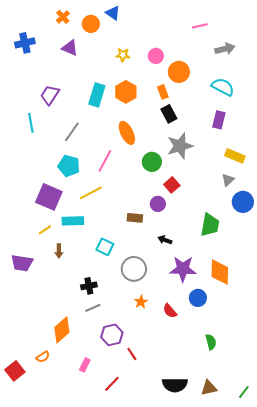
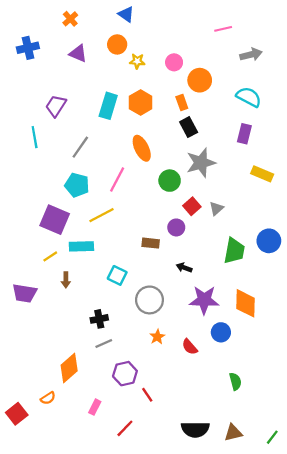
orange circle: (91, 24) -> (117, 44), moved
gray triangle: (228, 180) -> (216, 208), moved
blue circle: (243, 202) -> (269, 241), moved

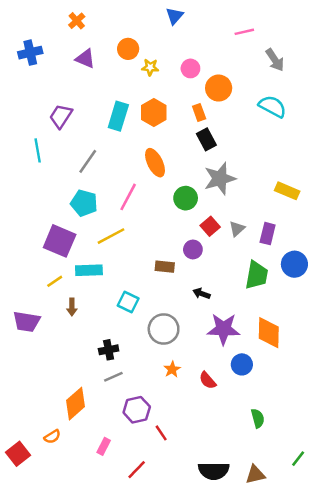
blue triangle: (126, 14) -> (175, 16), moved, turned 36
gray arrow: (251, 55) -> (275, 60), turned 70
purple rectangle: (244, 134) -> (268, 234), moved
green line: (272, 437) -> (298, 459), moved

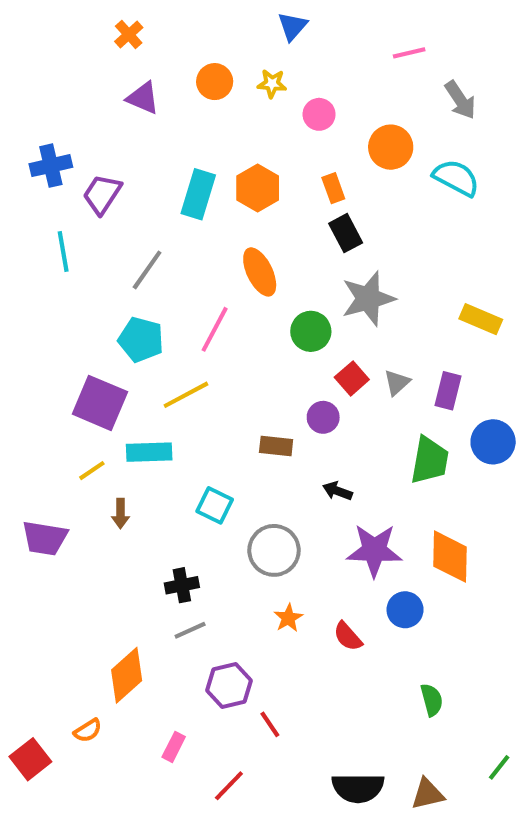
blue cross: (30, 53) -> (51, 166), moved
yellow star: (150, 67) -> (272, 84), moved
orange circle: (219, 88) -> (391, 147), moved

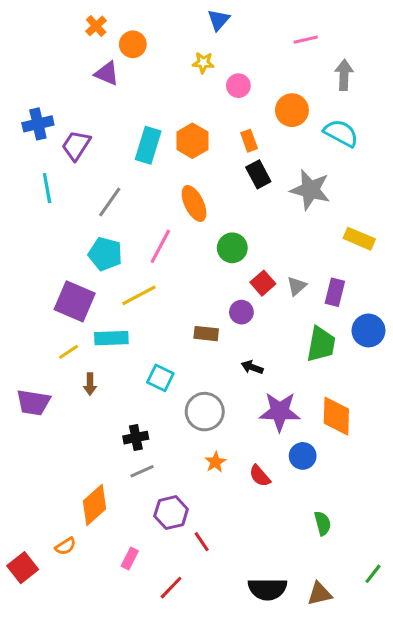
orange circle: (215, 82) -> (133, 44), moved
gray arrow: (460, 100) -> (344, 75), turned -144
gray star: (368, 299) -> (310, 190), moved, turned 30

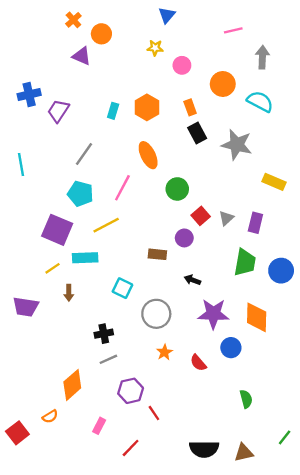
cyan rectangle: (148, 145) -> (113, 111), size x0.6
cyan line: (47, 188) -> (21, 164), moved
blue circle: (368, 330) -> (281, 271), moved

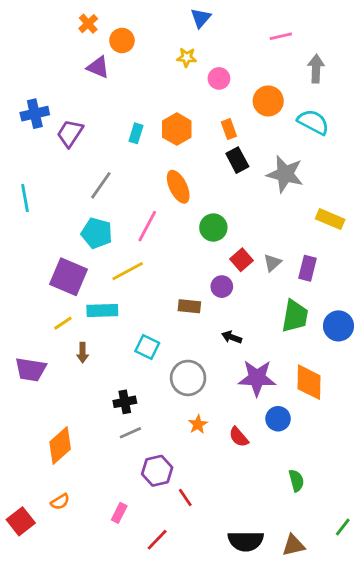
orange diamond: (72, 385) -> (60, 445), moved

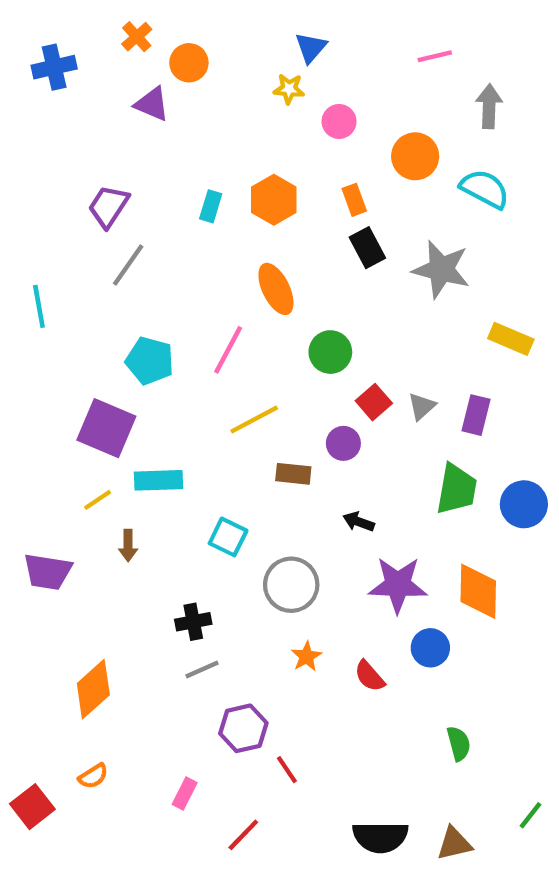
blue triangle: (201, 18) -> (311, 48), moved
blue cross: (35, 114) -> (54, 67), moved
gray line: (101, 185) -> (128, 265), moved
yellow line: (128, 271) -> (254, 419), moved

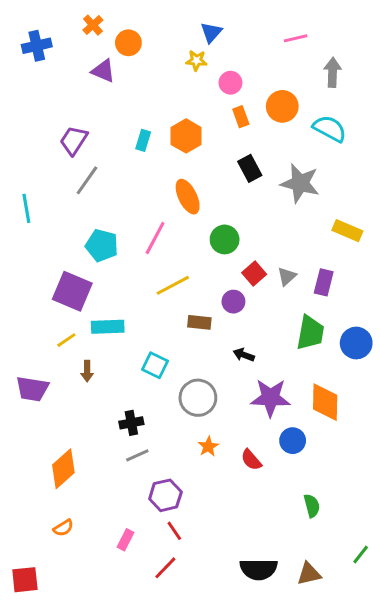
orange rectangle: (354, 200) -> (241, 117), moved
red line: (287, 770) -> (174, 531), moved
red square: (32, 807) -> (25, 580), moved, turned 32

